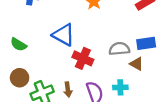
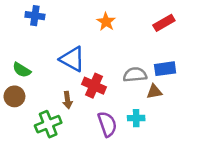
brown triangle: (136, 64) -> (154, 92), turned -40
brown circle: (20, 78) -> (14, 96), moved
brown arrow: (68, 90) -> (67, 100), moved

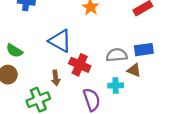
brown triangle: (154, 92) -> (134, 70), turned 32
cyan cross: (136, 118) -> (116, 85), moved

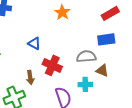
blue triangle: (60, 41) -> (34, 43), size x0.6
blue rectangle: (144, 50) -> (106, 39), moved

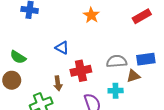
blue rectangle: (106, 39) -> (146, 59), moved
red cross: (52, 65) -> (81, 71), turned -36
brown triangle: (102, 70) -> (133, 76), turned -40

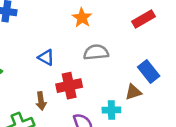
blue rectangle: (146, 59) -> (149, 72), turned 60
gray semicircle: (117, 61) -> (96, 52), moved

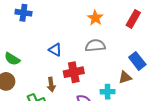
orange star: (82, 18) -> (95, 18), moved
red rectangle: (143, 19) -> (133, 19), turned -30

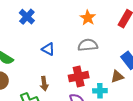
blue cross: (23, 13) -> (27, 17), moved, turned 35
red cross: (74, 72) -> (79, 77), moved

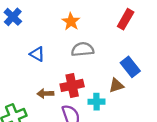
orange star: (88, 18) -> (71, 21), moved
brown arrow: (44, 84) -> (45, 94), moved, turned 96

